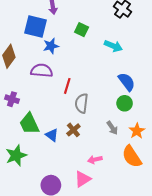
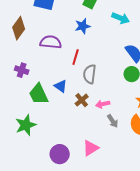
blue star: (51, 46) -> (83, 26), moved
gray arrow: (112, 128) -> (113, 121), moved
blue triangle: (52, 135) -> (61, 86), moved
pink arrow: (95, 160) -> (103, 104), moved

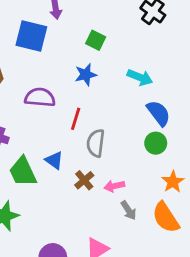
cyan arrow: (121, 18) -> (140, 77), moved

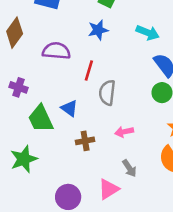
brown cross: (84, 180) -> (85, 141), moved, turned 30
gray arrow: (129, 210) -> (129, 168), moved

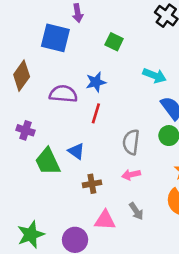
blue star: (98, 30) -> (96, 82), moved
gray semicircle: (107, 93) -> (131, 142), moved
green star: (24, 159) -> (31, 235), moved
pink triangle: (109, 189) -> (105, 220), moved, turned 35

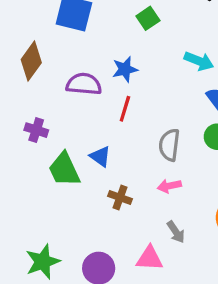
green square: (114, 42) -> (148, 18), turned 30
brown cross: (92, 184) -> (120, 197), turned 30
pink triangle: (105, 220) -> (150, 258), moved

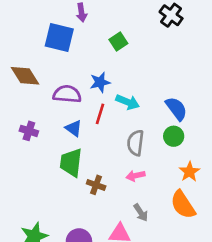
brown diamond: (31, 61) -> (25, 76), turned -68
cyan arrow: (199, 61) -> (128, 102), moved
blue triangle: (100, 156) -> (74, 128), moved
green trapezoid: (64, 170) -> (71, 163), moved, turned 32

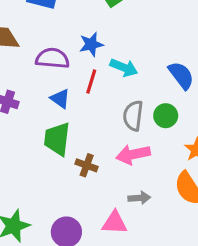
green circle: (174, 136) -> (166, 116), moved
pink arrow: (136, 176) -> (133, 154), size x1.5
gray arrow: (141, 213) -> (139, 198), turned -60

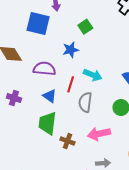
blue star: (91, 44) -> (71, 50), moved
gray semicircle: (133, 116) -> (85, 102), moved

